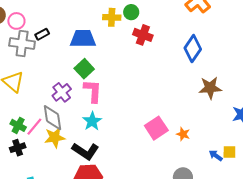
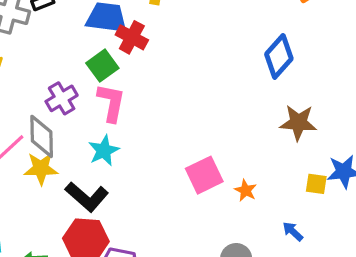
red cross: (143, 35) -> (132, 37), moved
yellow square: (229, 152) -> (316, 184), moved

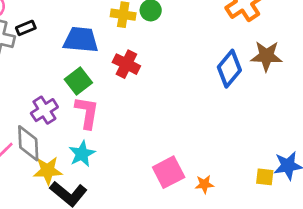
red cross: (132, 37) -> (126, 64), moved
brown star: (298, 123) -> (266, 56), moved
yellow star: (41, 168) -> (48, 171), moved
orange star: (246, 190) -> (204, 184), turned -30

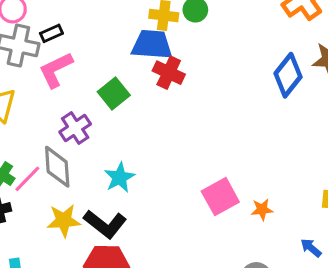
blue trapezoid: (81, 40) -> (152, 45), moved
pink L-shape: (87, 112) -> (56, 70), moved, turned -124
yellow star: (48, 171) -> (64, 221), moved

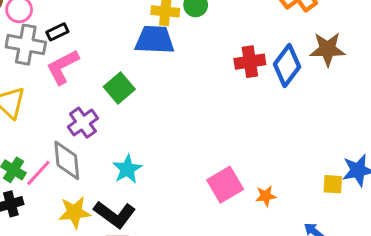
red cross: (169, 73) -> (250, 62), moved, turned -32

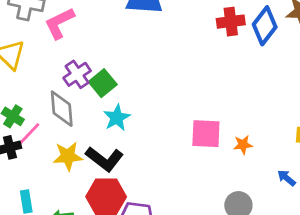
green square: (119, 88) -> (103, 83), moved
pink line: (38, 173) -> (29, 134), moved
pink square: (225, 185) -> (206, 134), turned 32

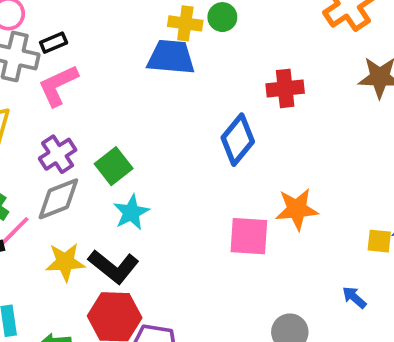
blue diamond: (265, 26) -> (238, 140), moved
purple cross: (77, 74) -> (58, 154), moved
gray diamond: (62, 109) -> (58, 199), turned 72
orange star: (243, 145) -> (297, 209), moved, size x1.6

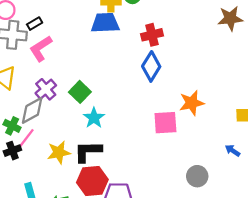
red cross: (285, 88) -> (152, 35), moved
gray diamond: (58, 199) -> (32, 110), moved
black L-shape: (114, 267) -> (88, 151), turned 148

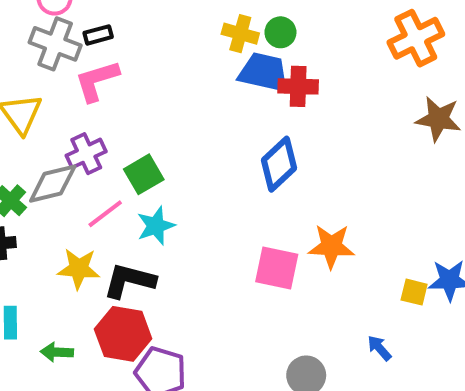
blue trapezoid: (105, 23) -> (264, 72), moved
red cross: (152, 35) -> (298, 86), moved
pink line: (26, 138) -> (105, 214), moved

